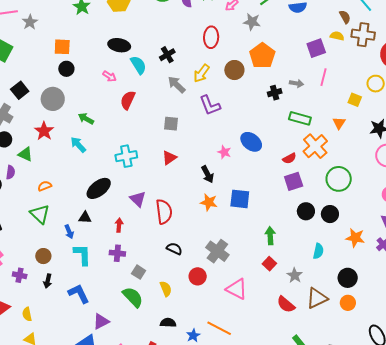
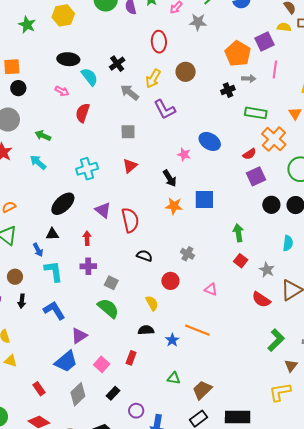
orange pentagon: (262, 56) -> (238, 54), moved
gray cross: (217, 251) -> (187, 254), size x0.6
yellow semicircle: (166, 289) -> (152, 303), moved
pink triangle: (237, 289) -> (211, 289), size x0.6

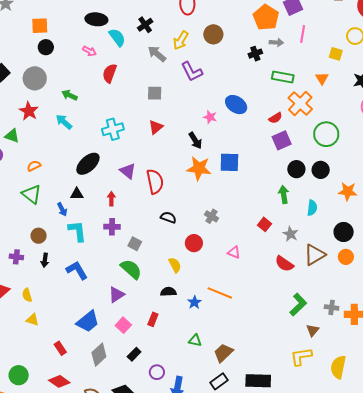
orange star: (174, 206) -> (199, 168), size x1.4
green arrow: (238, 233) -> (284, 194), moved
purple triangle: (79, 336) -> (116, 295), moved

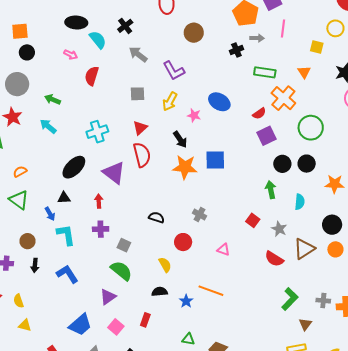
yellow arrow: (181, 40) -> (170, 102), moved
purple triangle: (128, 171) -> (114, 173), size x1.4
red semicircle: (155, 182) -> (142, 155), moved

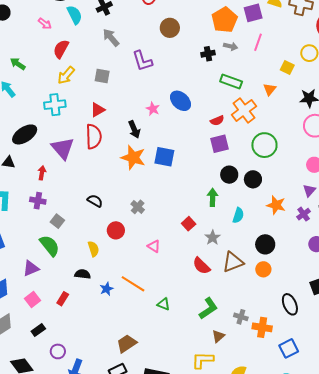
yellow arrow: (170, 102) -> (66, 75), moved
green triangle: (188, 339) -> (164, 304), moved

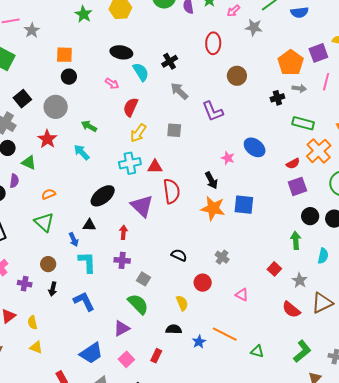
red triangle: (98, 110) -> (155, 167), moved, turned 35

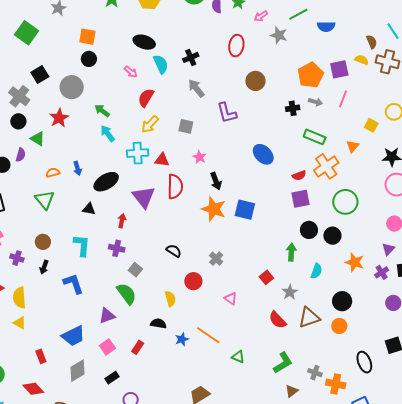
cyan arrow: (82, 152) -> (108, 134), moved
pink star: (228, 158) -> (200, 157), moved
blue arrow: (74, 240) -> (77, 168), moved
yellow semicircle: (32, 322) -> (19, 298), size x1.5

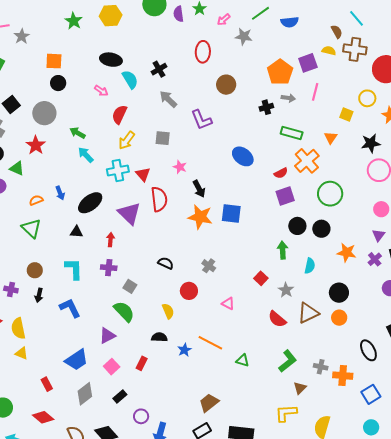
red triangle: (162, 160) -> (143, 174), turned 49

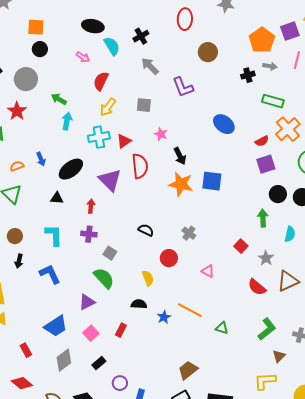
cyan arrow: (86, 155) -> (67, 121), turned 54
red triangle: (143, 174) -> (124, 141), turned 35

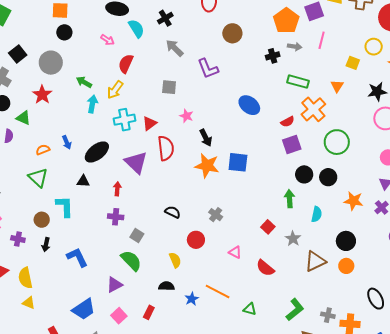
yellow arrow: (108, 107) -> (115, 90), moved
cyan L-shape: (54, 235) -> (65, 206), moved
red semicircle: (257, 287) -> (265, 268), moved

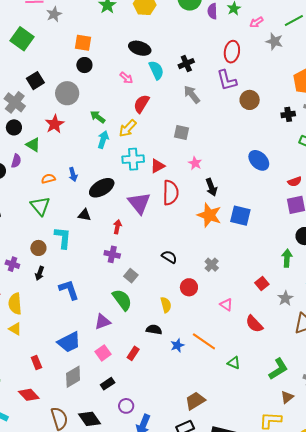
brown circle: (232, 33) -> (250, 100), moved
purple L-shape: (208, 69) -> (227, 80), moved

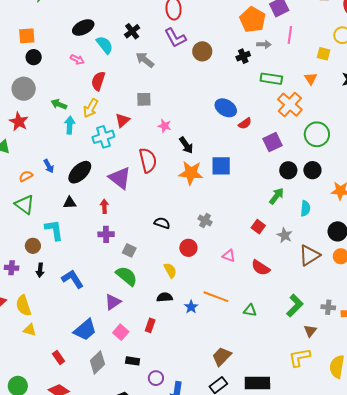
black ellipse: (140, 48) -> (83, 28), turned -30
red triangle: (158, 166) -> (122, 120), moved
red semicircle: (295, 182) -> (245, 123), moved
green arrow: (287, 258) -> (277, 196), turned 48
black rectangle: (108, 384) -> (133, 361), turned 56

